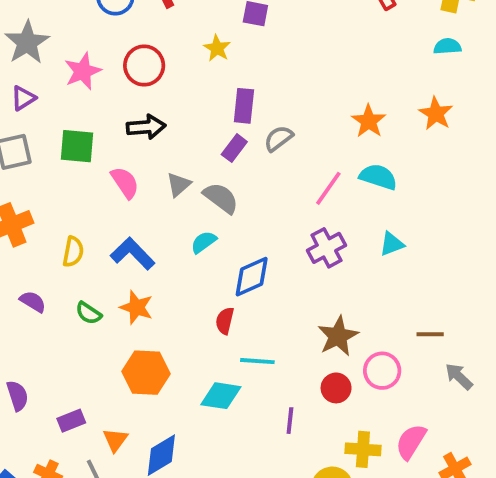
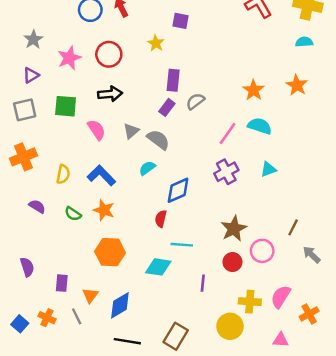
gray star: (27, 42) -> (33, 39), size x0.7
brown line: (430, 334) -> (293, 227), turned -63
purple rectangle: (71, 421) -> (62, 283), turned -63

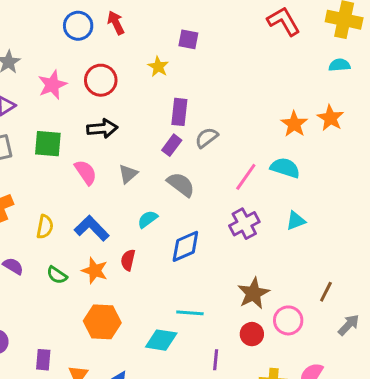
orange star: (253, 90) -> (294, 124), moved
gray semicircle: (158, 140) -> (181, 184), moved
red semicircle: (161, 219) -> (128, 260), moved
gray arrow: (312, 255) -> (349, 325), turned 90

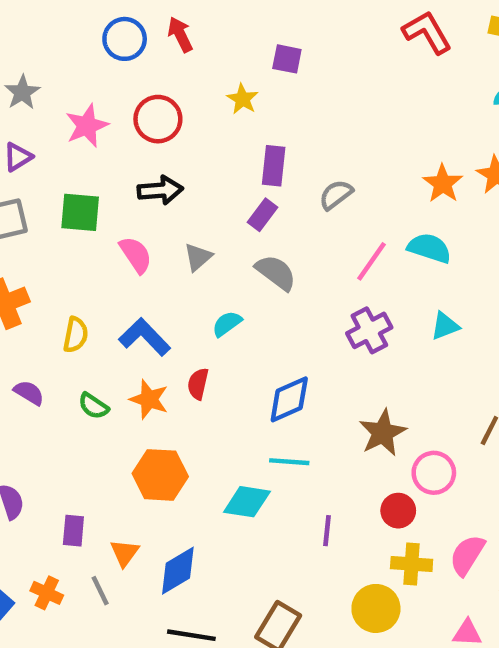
gray semicircle: (207, 138) -> (336, 195), moved
blue diamond: (185, 246) -> (289, 399), moved
red circle: (252, 334) -> (398, 511), moved

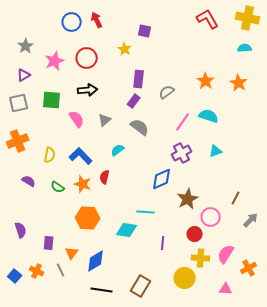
orange star: (443, 184) -> (206, 81), moved
blue diamond: (289, 399) -> (162, 179), moved

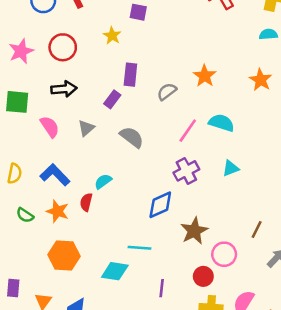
orange star: (206, 81) -> (205, 76), moved
purple rectangle: (134, 101) -> (112, 99), moved
cyan semicircle: (118, 150) -> (103, 181), moved

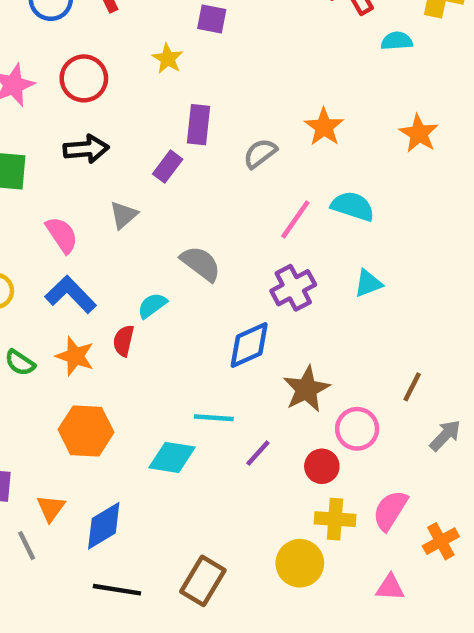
cyan semicircle: (268, 34) -> (397, 41), moved
pink semicircle: (50, 127) -> (62, 235), moved
gray semicircle: (132, 137) -> (201, 264), moved
purple line: (162, 288) -> (258, 453), moved, turned 36

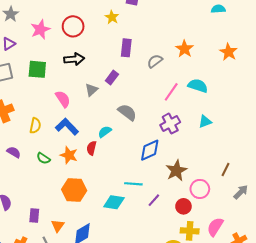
purple rectangle: (168, 167) -> (112, 78), moved

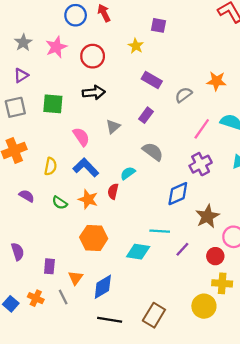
pink star: (40, 29) -> (56, 47), moved
purple rectangle: (126, 48) -> (152, 80), turned -66
orange star: (185, 49) -> (216, 81), turned -30
purple rectangle: (112, 78) -> (146, 115), moved

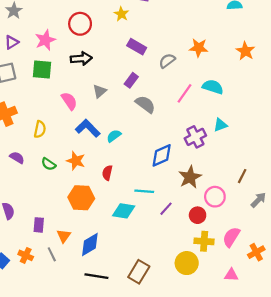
pink star: (56, 47) -> (45, 40), moved
gray semicircle: (153, 152) -> (145, 104), moved
purple cross: (201, 164) -> (195, 137), moved
blue L-shape: (86, 167) -> (88, 128), moved
red semicircle: (113, 191) -> (107, 173), moved

